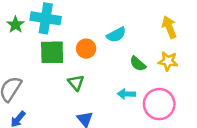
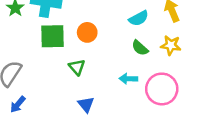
cyan semicircle: (116, 35) -> (139, 18), moved

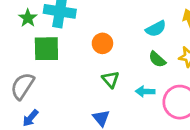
green square: (53, 36) -> (46, 49), moved
green triangle: (77, 67) -> (110, 79), moved

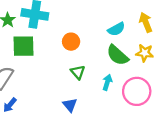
green semicircle: (157, 59) -> (117, 55), size x1.5
cyan arrow: (145, 91) -> (107, 82), turned 105

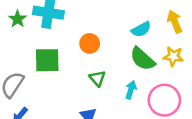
green square: (23, 46) -> (47, 60), moved

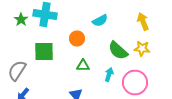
cyan semicircle: (141, 29) -> (100, 20), moved
green triangle: (97, 78) -> (83, 66), turned -48

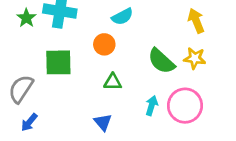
cyan semicircle: (100, 20) -> (122, 17), moved
cyan arrow: (109, 74) -> (152, 106), moved

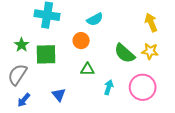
green star: (26, 18) -> (22, 45), moved
cyan arrow: (152, 106) -> (109, 87), moved
blue triangle: (103, 122) -> (59, 95), moved

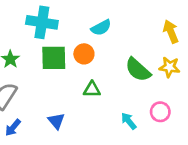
green square: (46, 54) -> (54, 58), moved
cyan arrow: (109, 87) -> (129, 121), moved, turned -56
pink circle: (143, 87) -> (160, 112), size x0.6

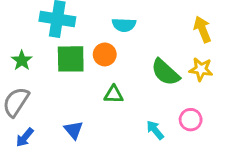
cyan semicircle: (101, 28) -> (124, 25), turned 30

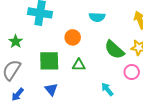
cyan semicircle: (124, 25) -> (97, 17), moved
green square: (71, 59) -> (49, 61), moved
pink circle: (191, 120) -> (132, 72), moved

